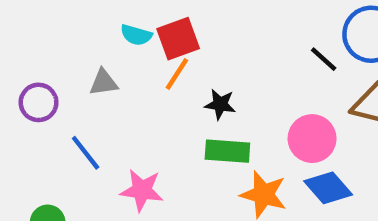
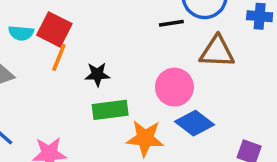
red square: (178, 39) -> (54, 29), turned -32
black line: (324, 59) -> (171, 23), turned -40

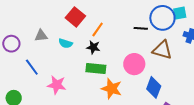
cyan semicircle: (21, 33) -> (66, 43), moved
orange line: (59, 57) -> (98, 30), moved
blue diamond: (195, 123) -> (154, 87), moved, turned 60

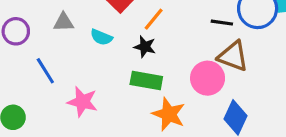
brown triangle: (162, 50) -> (233, 56), moved

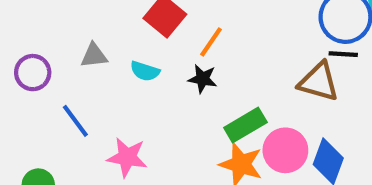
black line: (222, 23) -> (343, 54), moved
pink circle: (208, 78) -> (285, 150), moved
green rectangle: (146, 81) -> (245, 125), moved, turned -36

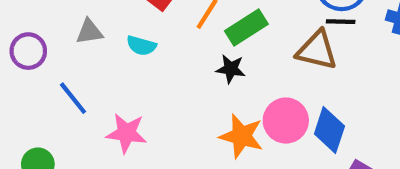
black star: (203, 79) -> (231, 69), moved
green rectangle: (245, 125) -> (246, 27), moved

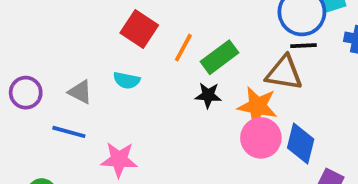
gray triangle: (89, 32) -> (80, 92), moved, turned 40
blue line: (73, 98) -> (69, 132), turned -32
orange star: (241, 136) -> (258, 106), moved

